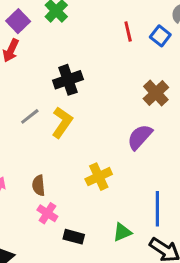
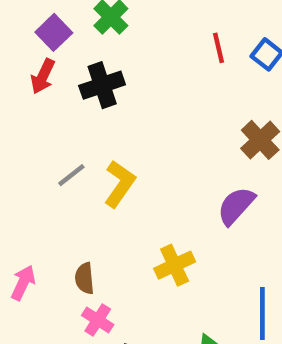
black cross: (68, 80) -> (102, 85), moved

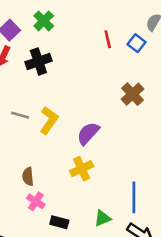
gray line: (71, 175) -> (20, 115), turned 54
purple semicircle: (236, 206) -> (88, 133), moved

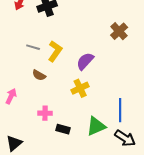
brown semicircle: (28, 176) -> (39, 75), moved, turned -56
pink cross: (36, 201) -> (45, 113), turned -32
green triangle: (102, 218) -> (96, 126), size x1.5

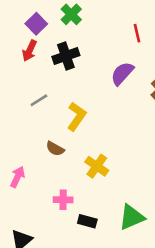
gray line: (33, 47) -> (39, 100), moved, turned -48
purple semicircle: (85, 61) -> (122, 73), moved
yellow cross: (80, 88) -> (97, 166), moved, turned -30

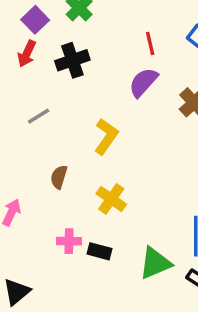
red line: (137, 33) -> (150, 43), moved
yellow L-shape: (77, 116) -> (106, 136), moved
brown semicircle: (55, 149) -> (59, 177), turned 78
black rectangle: (87, 221) -> (99, 251), moved

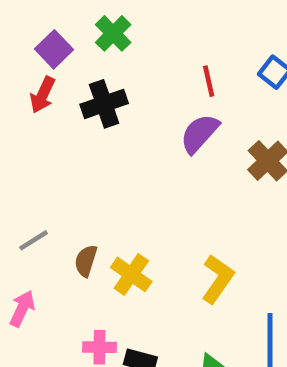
gray line: (39, 116) -> (34, 240), moved
yellow L-shape: (106, 136) -> (218, 279), moved
yellow cross: (111, 199) -> (131, 274), moved

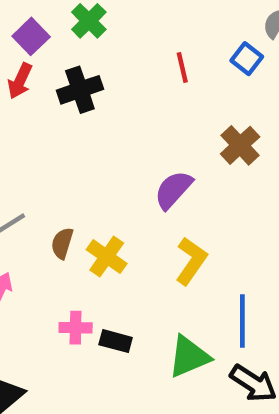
purple semicircle: (200, 133) -> (173, 190), moved

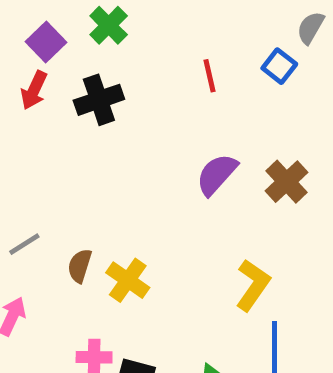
brown cross: (240, 145) -> (287, 182), moved
purple semicircle: (173, 190) -> (217, 174), moved
yellow L-shape: (191, 261) -> (253, 285), moved

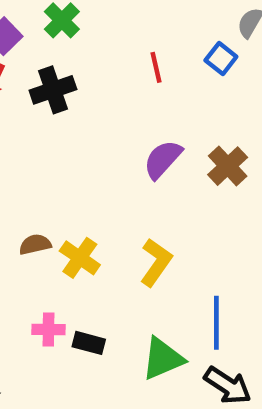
brown semicircle: (80, 266) -> (35, 244), turned 60
yellow L-shape: (253, 285) -> (156, 262), moved

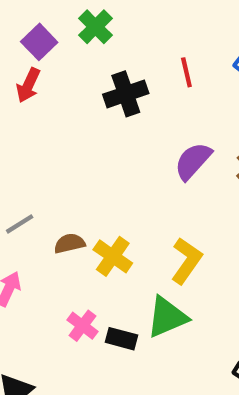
black cross: (53, 90) -> (126, 94), moved
pink cross: (48, 330) -> (82, 326), turned 36
green triangle: (163, 359) -> (167, 317), moved

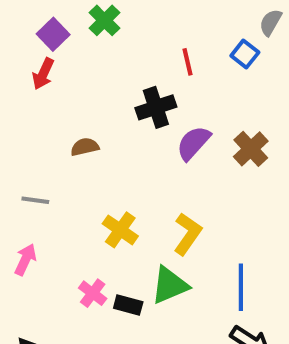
black cross: (126, 94) -> (156, 107), moved
gray line: (20, 224) -> (35, 200), turned 40
brown semicircle: (69, 243) -> (85, 147), moved

